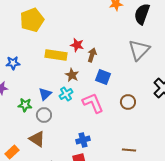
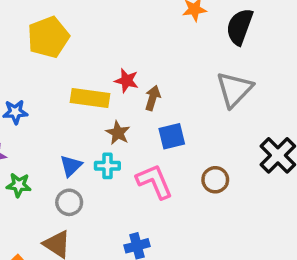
blue square: (103, 77) -> (172, 136), turned -35
cyan cross: (66, 94) -> (107, 166), turned 32
green star: (25, 105) -> (19, 185), moved

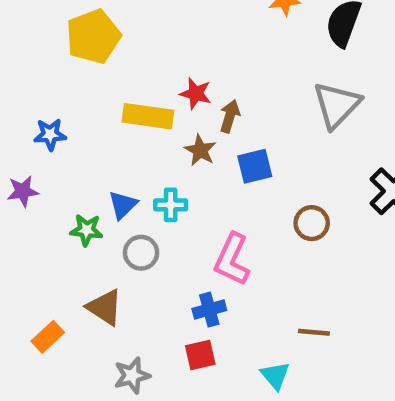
brown star: (118, 133) -> (200, 150), moved
pink L-shape: (154, 181) -> (232, 259), moved, turned -132
green star: (19, 185) -> (86, 230), moved
gray circle: (69, 202) -> (141, 253), moved

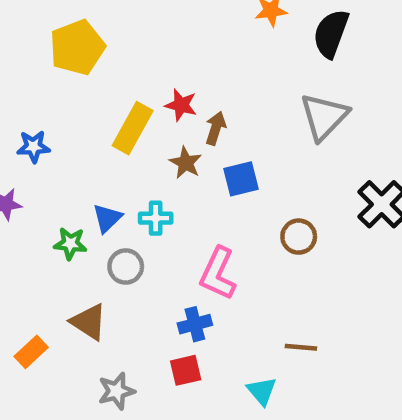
yellow rectangle: (148, 116) -> (133, 128), turned -69

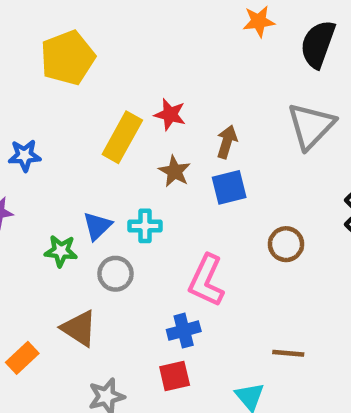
brown arrow: (216, 128) -> (227, 142), moved

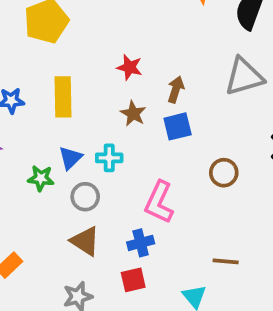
gray triangle: (311, 126) -> (244, 77), turned 30
yellow rectangle: (122, 137) -> (63, 97), moved, turned -30
brown triangle: (79, 328) -> (85, 241), moved

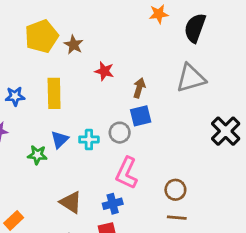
brown star: (133, 114) -> (74, 45), moved
brown circle: (224, 173) -> (175, 190), moved
gray circle: (85, 197) -> (120, 133), moved

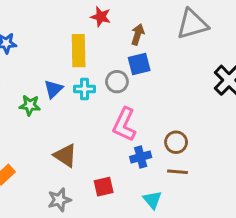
yellow rectangle: (54, 93) -> (79, 51), moved
blue cross: (113, 204) -> (141, 157), moved

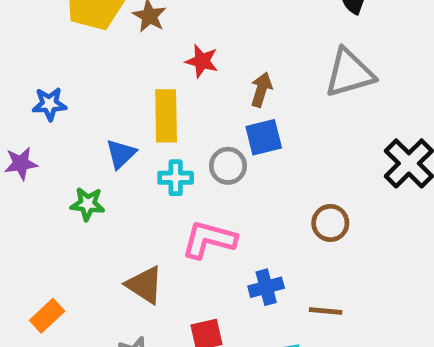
blue triangle: (53, 89) -> (121, 154), moved
pink L-shape: (124, 124) -> (209, 240), moved, turned 80
brown circle: (176, 142) -> (330, 223), moved

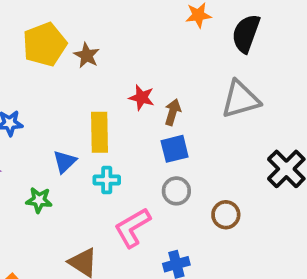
red star: (202, 61) -> (142, 98), moved
gray circle: (228, 166) -> (176, 191), moved
pink L-shape: (209, 240) -> (132, 228), turned -45

